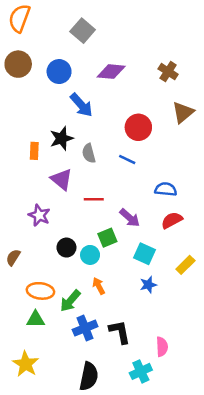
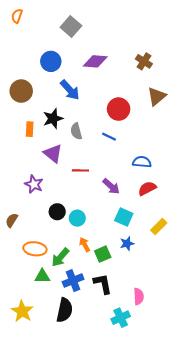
orange semicircle: (19, 18) -> (17, 16), size x0.6
brown circle: (18, 64) -> (21, 91), moved
green square: (107, 238) -> (103, 254), moved
green triangle: (35, 319) -> (42, 276), moved
black semicircle: (89, 376) -> (65, 310), moved

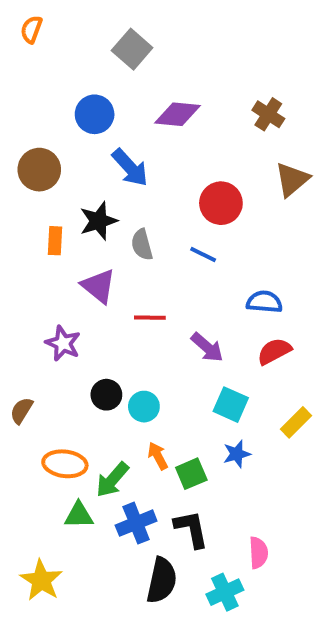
black semicircle: (65, 310) -> (162, 580), moved

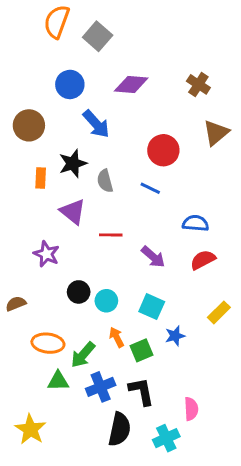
orange semicircle: (31, 29) -> (57, 22), moved, size x1.6
cyan square: (231, 405) -> (152, 307), moved
brown semicircle: (21, 410) -> (16, 304), turned 36

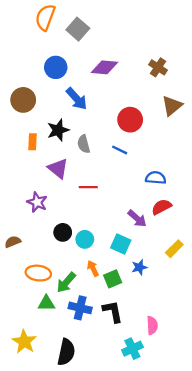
purple arrow: (153, 257) -> (137, 218), moved
blue cross: (101, 387) -> (80, 308), turned 35
black semicircle: (120, 429) -> (66, 352), moved

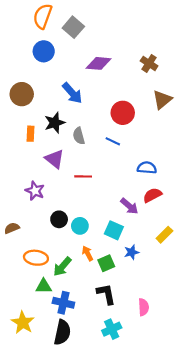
blue circle: (56, 67) -> (44, 51), moved
blue cross: (80, 308) -> (63, 303), moved
cyan cross: (132, 349) -> (112, 329), moved

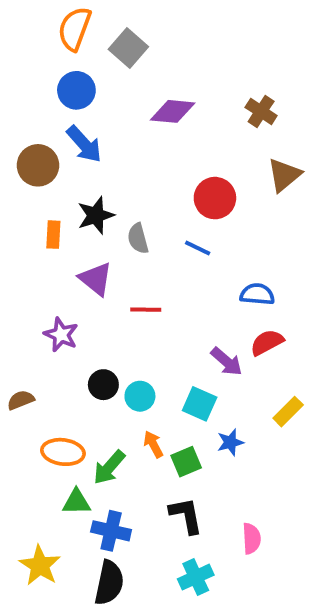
blue arrow: (72, 93) -> (84, 144), moved

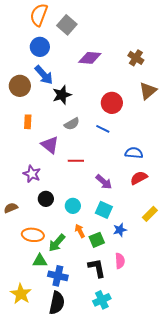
black star: (96, 215) -> (62, 95), moved
gray semicircle: (138, 238) -> (72, 124), turned -105
purple arrow: (226, 362) -> (104, 182), moved
black circle: (103, 385) -> (46, 199), moved
pink semicircle: (251, 539) -> (120, 261), moved

